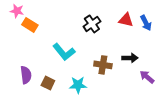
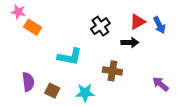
red triangle: (126, 20) -> (138, 22), turned -42
cyan L-shape: (64, 52) -> (70, 57), turned -40
black arrow: (130, 58) -> (130, 42), moved

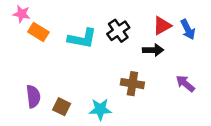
cyan L-shape: (70, 57) -> (82, 38), moved
purple arrow: (161, 84) -> (185, 84), moved

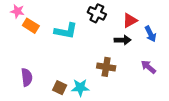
blue arrow: (188, 29) -> (150, 34), moved
black cross: (118, 31) -> (97, 13), moved, turned -30
brown square: (62, 107) -> (60, 88), moved

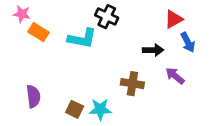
black cross: (97, 13) -> (107, 17), moved
red triangle: (130, 21) -> (174, 19), moved
purple arrow: (148, 67) -> (175, 76), moved

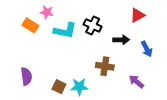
pink star: (22, 14) -> (47, 12), moved
black cross: (107, 17) -> (93, 25), moved
blue arrow: (188, 42) -> (147, 49), moved
purple arrow: (175, 76) -> (136, 82), moved

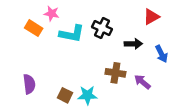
purple arrow: (136, 82) -> (142, 82), moved

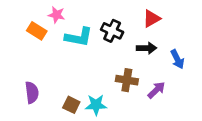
red triangle: (151, 17) -> (151, 18), moved
purple arrow: (142, 82) -> (156, 90), turned 96

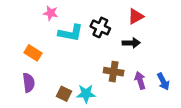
orange rectangle: (37, 31) -> (33, 53), moved
blue arrow: (177, 59) -> (163, 82), moved
purple arrow: (156, 90) -> (140, 80), turned -63

